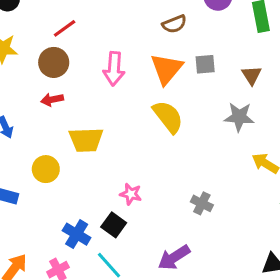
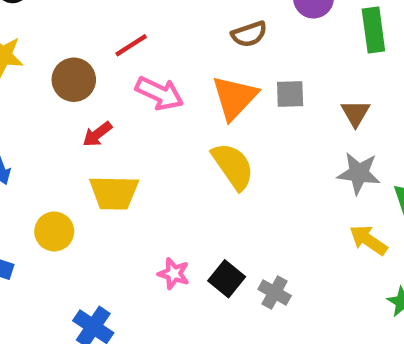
red line: (65, 28) -> (131, 45), moved
pink arrow: (114, 69) -> (159, 93), turned -72
red arrow: (52, 100) -> (97, 134), moved, turned -30
gray star: (239, 117) -> (359, 173), moved
black square: (114, 225) -> (227, 279), moved

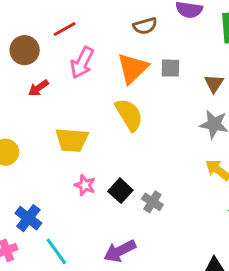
pink arrow: (159, 93) -> (82, 63), turned 88
yellow trapezoid: (114, 193) -> (72, 140), moved

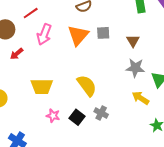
yellow semicircle: (129, 115) -> (87, 86), moved
gray cross: (152, 202) -> (101, 113), moved

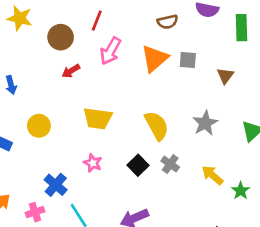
red line: (31, 13) -> (97, 21), turned -42
gray star: (135, 68) -> (205, 123), moved, turned 30
yellow arrow: (141, 98) -> (212, 175), moved
pink star: (53, 116) -> (93, 163), moved

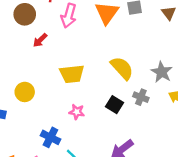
gray star: (205, 123) -> (162, 72), moved

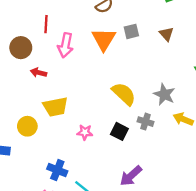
red arrow: (40, 40) -> (39, 73), turned 64
yellow trapezoid: (72, 74) -> (55, 107), moved
pink star: (77, 112) -> (85, 132), moved

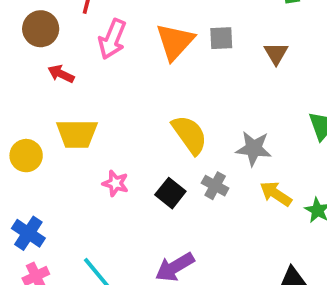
gray star: (164, 94) -> (254, 148), turned -30
blue cross: (57, 170) -> (28, 233), moved

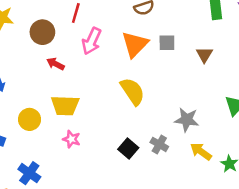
yellow semicircle: (190, 135) -> (133, 91), moved
pink star: (115, 183) -> (71, 139), moved

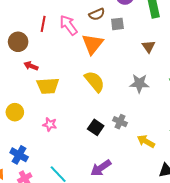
pink arrow: (92, 41) -> (69, 25), moved, turned 125
gray square: (167, 43) -> (117, 24), moved
yellow trapezoid: (65, 105) -> (48, 86), moved
gray star: (187, 120) -> (139, 83), moved
yellow arrow: (201, 151) -> (146, 141), moved

